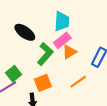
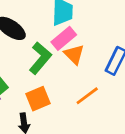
orange triangle: (69, 52) -> (74, 54), turned -42

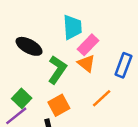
pink rectangle: (64, 38) -> (88, 45), moved

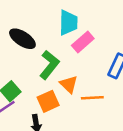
orange triangle: (86, 63) -> (69, 84), moved
orange line: (102, 98) -> (92, 98), turned 35

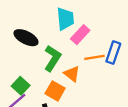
orange line: (92, 98) -> (94, 57), moved
orange square: (48, 101) -> (55, 91), turned -30

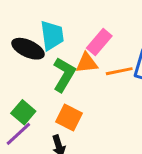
cyan trapezoid: (65, 19) -> (52, 35), moved
orange triangle: (72, 74) -> (87, 63), moved, turned -42

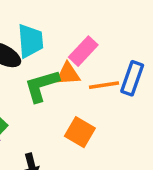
green L-shape: (64, 75) -> (42, 86), turned -140
orange square: (69, 118) -> (80, 132), moved

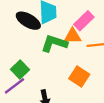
green L-shape: (42, 86) -> (54, 43), turned 32

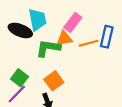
orange square: (79, 76) -> (54, 81), moved, turned 30

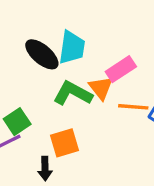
orange triangle: (64, 39) -> (101, 88), turned 42

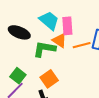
cyan trapezoid: (72, 47) -> (49, 21), moved, turned -40
pink rectangle: (121, 69) -> (67, 26), turned -42

